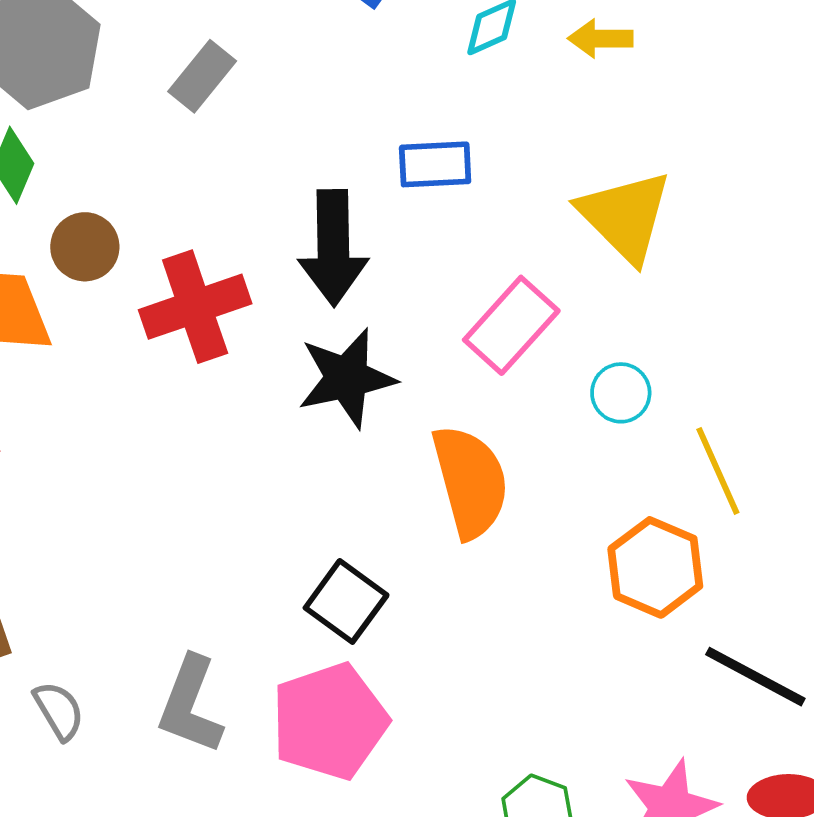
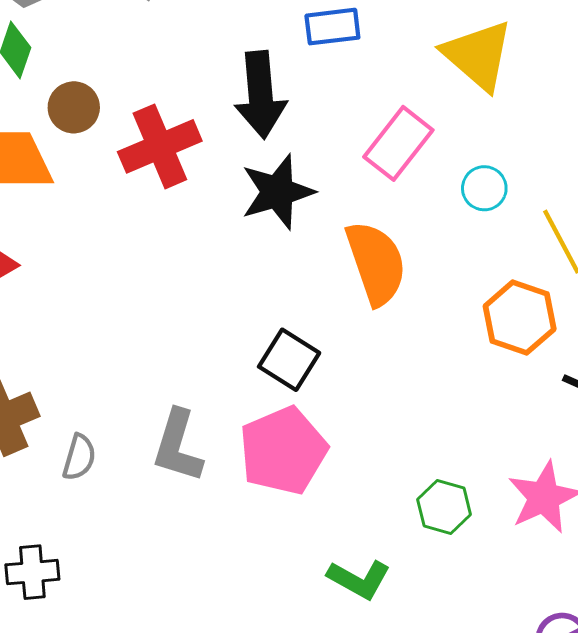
gray semicircle: (59, 711) -> (79, 457), turned 51

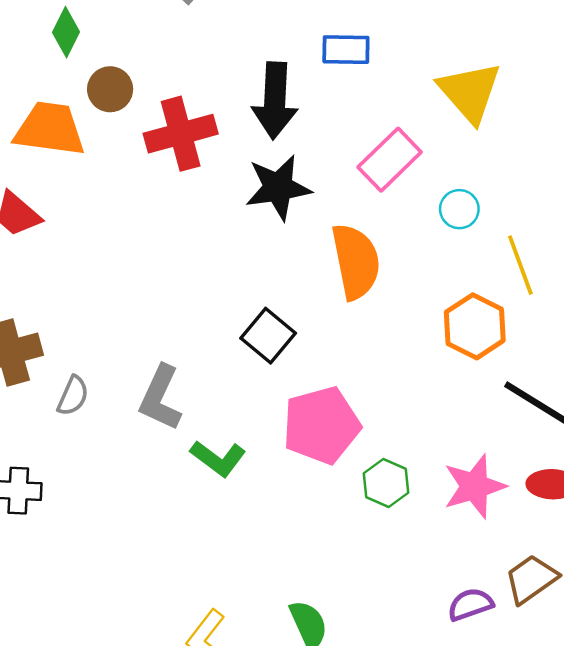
pink pentagon: (283, 451) -> (321, 425), moved
green L-shape: (359, 579) -> (218, 458), moved

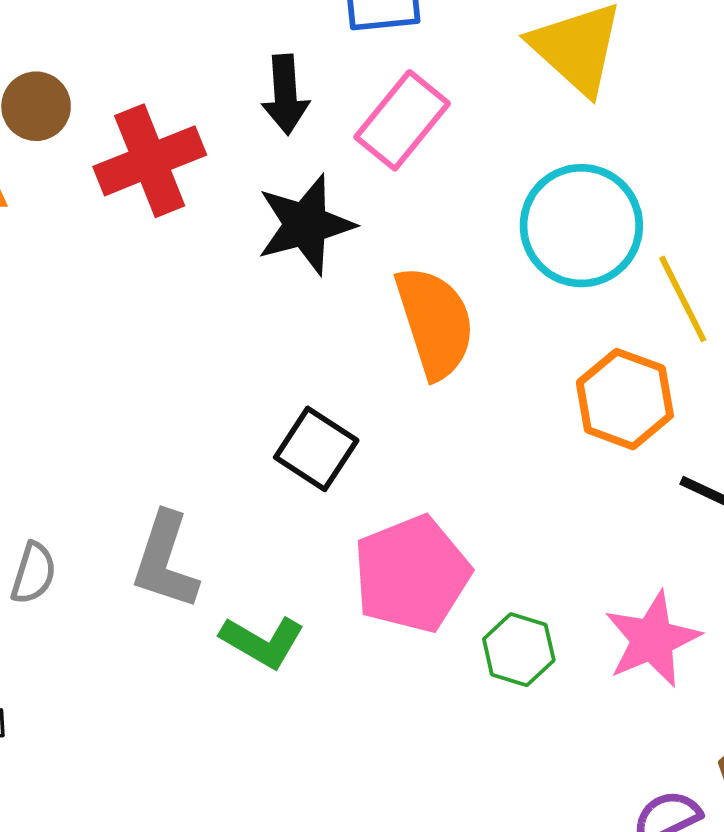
black arrow: (275, 101) -> (285, 95), size x0.7
pink rectangle: (390, 160) -> (402, 120), moved
cyan circle: (459, 209) -> (581, 226), size x2.0

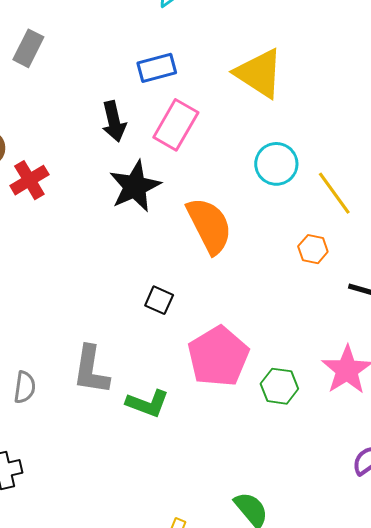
red cross: (150, 161) -> (29, 180), moved, size x0.7
cyan circle: (581, 226) -> (276, 164), size x0.7
orange hexagon: (625, 399) -> (313, 249), size x0.6
black square: (316, 449) -> (159, 300), size x0.7

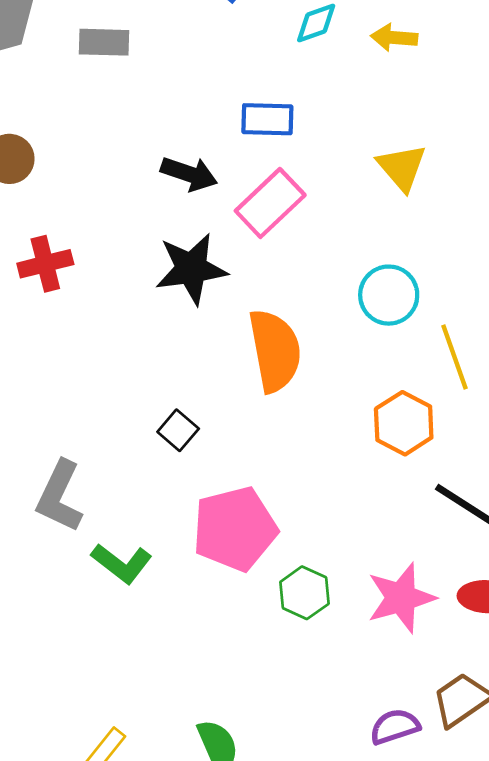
gray rectangle: (28, 48) -> (104, 42), turned 48
yellow triangle: (259, 73) -> (402, 167), size x0.7
black arrow: (114, 121) -> (189, 174), turned -75
red cross: (29, 180) -> (45, 264), moved
orange hexagon: (313, 249) -> (404, 423), size x1.5

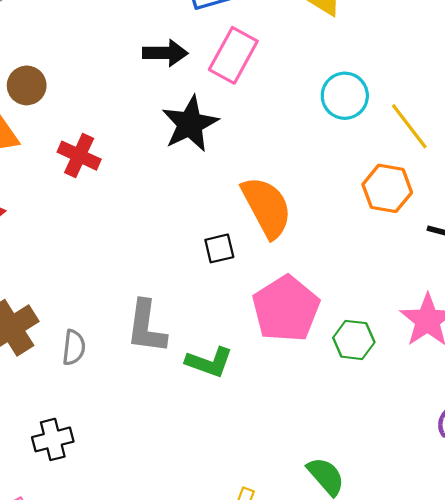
red cross: (45, 264) -> (79, 156), turned -33
orange semicircle: (275, 351) -> (267, 207), moved
black square: (178, 430) -> (219, 248), turned -36

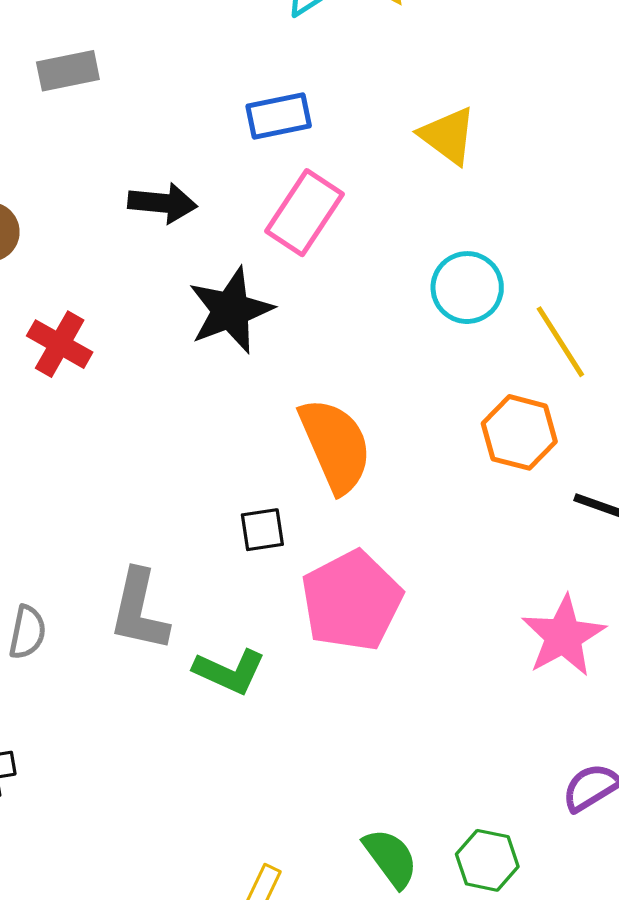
black arrow: (165, 53) -> (163, 203), moved
black square: (219, 248) -> (262, 530), moved
green hexagon: (354, 340) -> (487, 860), moved

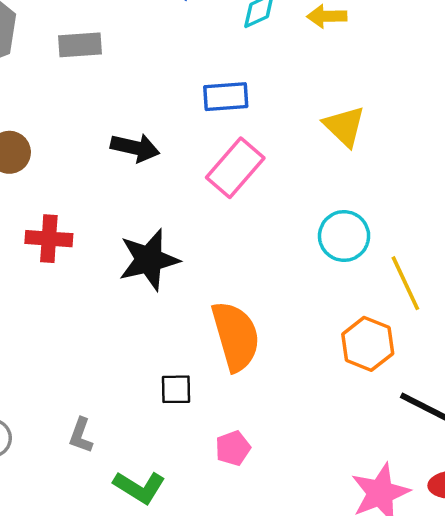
black star: (231, 310) -> (149, 260), moved
red cross: (60, 344) -> (49, 239), turned -33
pink pentagon: (352, 601) -> (233, 448), size x0.5
gray L-shape: (139, 610) -> (81, 435), size x0.6

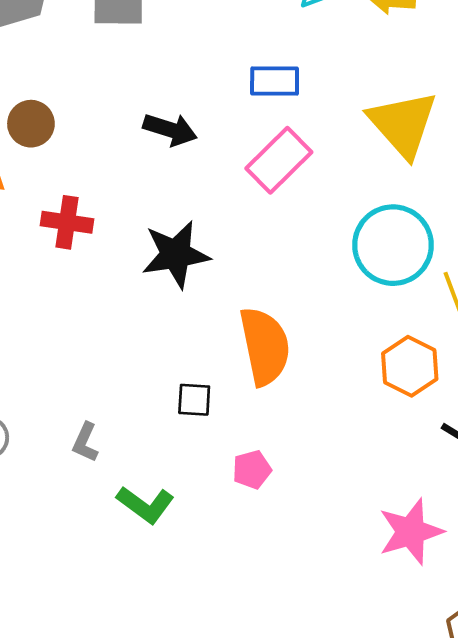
yellow triangle: (344, 126) -> (403, 124), size x1.5
cyan circle: (344, 236) -> (393, 245), size x1.4

